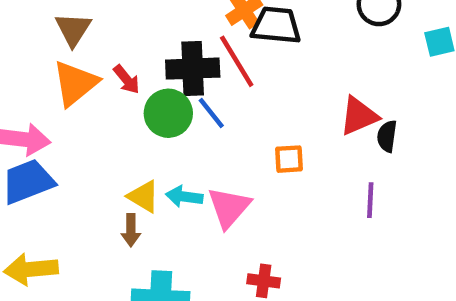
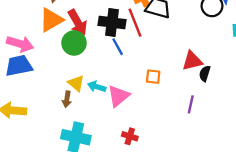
red arrow: (127, 79) -> (78, 22), size x1.6
green circle: (168, 113) -> (74, 43), moved

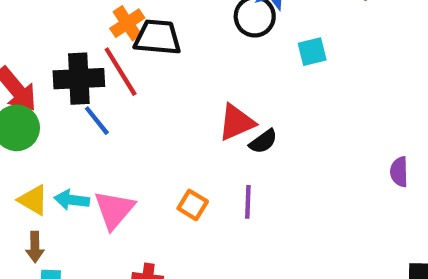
black semicircle: (205, 74) -> (263, 141), turned -133
orange square: (153, 77) -> (193, 205), moved, turned 35
brown arrow: (67, 99) -> (35, 247), moved

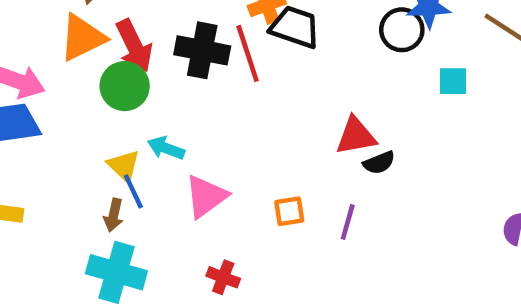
blue line: (97, 121) -> (133, 191), moved
cyan arrow: (72, 200) -> (166, 148), moved
orange square: (193, 205) -> (289, 211), turned 36

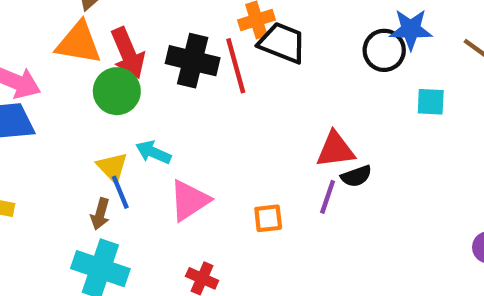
orange triangle: (82, 38) -> (79, 43), turned 33
purple line: (348, 222) -> (328, 197), moved

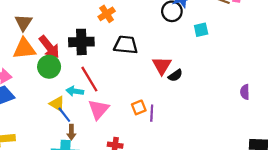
black trapezoid: (282, 43) -> (126, 45), moved
red line: (236, 66) -> (89, 79), moved
red triangle: (335, 150) -> (162, 66), turned -36
purple line: (328, 197) -> (152, 113), moved
brown arrow: (100, 214) -> (71, 132), moved

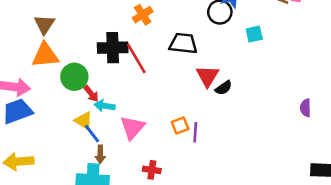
black trapezoid: (126, 45) -> (183, 43), moved
red arrow: (49, 47) -> (91, 94), moved, size x0.6
red line: (89, 79) -> (136, 58), moved

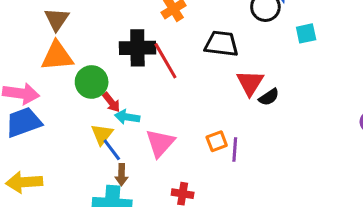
yellow triangle: (84, 121) -> (102, 134), turned 36

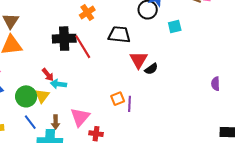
green circle: (92, 82) -> (26, 96), moved
pink triangle: (160, 143) -> (80, 117), moved
blue line: (112, 150) -> (30, 122), moved

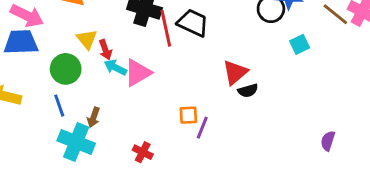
cyan square: (175, 27) -> (300, 44), turned -32
black trapezoid: (119, 35) -> (193, 23), moved
yellow triangle: (42, 96) -> (87, 39), moved, turned -35
pink triangle: (80, 117) -> (138, 73), moved

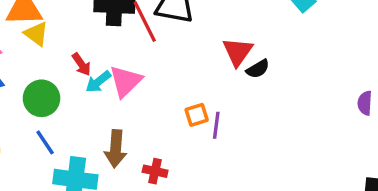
yellow triangle: (87, 39) -> (36, 34), moved
cyan arrow: (115, 67) -> (98, 82), turned -50
brown arrow: (94, 117) -> (116, 149), moved, size x1.5

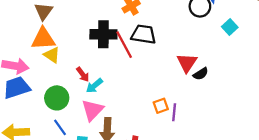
pink triangle: (126, 81) -> (92, 110), moved

